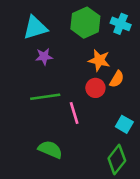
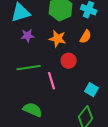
orange star: (99, 60) -> (58, 39), moved
orange semicircle: (117, 79) -> (86, 37), moved

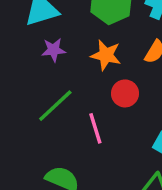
green line: (29, 68) -> (55, 106), turned -35

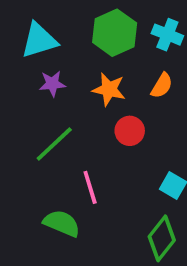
pink line: (95, 128) -> (90, 187), moved

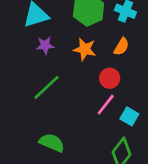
red circle: (130, 131) -> (110, 78), moved
pink line: (90, 187) -> (106, 105), moved, turned 55

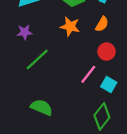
purple star: (45, 45) -> (25, 32), moved
red circle: (110, 78) -> (107, 52), moved

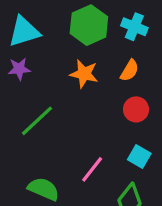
purple star: (25, 32) -> (19, 69), moved
pink line: (88, 74) -> (92, 169), moved

